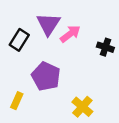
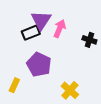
pink arrow: (70, 34) -> (60, 29), turned -30
black rectangle: (19, 40) -> (31, 33), moved, turned 36

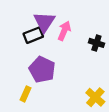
yellow rectangle: (14, 85) -> (25, 94), moved
yellow cross: (70, 90) -> (95, 97), moved

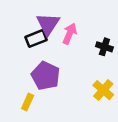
yellow cross: (95, 97) -> (103, 90), moved

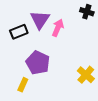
black rectangle: (36, 38) -> (19, 32), moved
black cross: (104, 47) -> (87, 12), moved

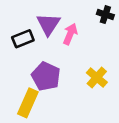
yellow cross: (86, 75) -> (97, 77), moved
yellow rectangle: (23, 85) -> (28, 103), size x1.6

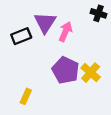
purple pentagon: (46, 76) -> (66, 70), moved
yellow rectangle: (28, 103) -> (26, 96), size x0.6

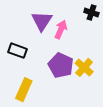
black rectangle: (21, 36) -> (18, 51), moved, turned 42
yellow rectangle: (26, 96) -> (24, 90), size x1.5

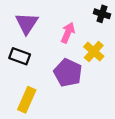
purple triangle: (42, 21) -> (27, 23), moved
yellow cross: (84, 67) -> (94, 52), moved

